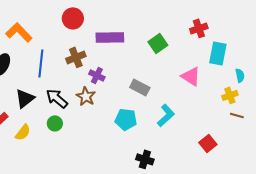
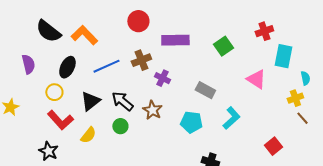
blue line: (41, 63) -> (106, 66), turned 60
brown star: (86, 96) -> (152, 110), moved
brown line: (237, 115) -> (302, 118), turned 32

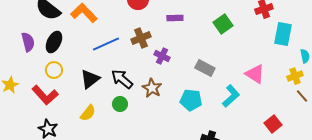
purple rectangle: (175, 40) -> (175, 18), size x0.6
black ellipse: (67, 67) -> (54, 42), moved
pink triangle: (256, 79) -> (255, 74), moved
red L-shape: (60, 120) -> (45, 95), moved

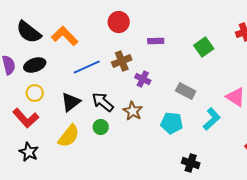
black ellipse: (54, 42) -> (35, 65), turned 45
yellow semicircle: (88, 113) -> (69, 136), size x1.4

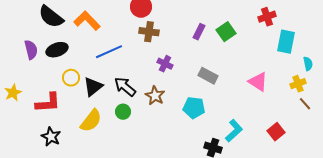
purple rectangle: (156, 41) -> (199, 32), moved, turned -63
brown cross: (122, 61) -> (149, 32), moved, turned 30
yellow circle: (35, 93) -> (71, 78), moved
red L-shape: (26, 118) -> (48, 103), turned -52
cyan L-shape: (212, 119) -> (234, 131), moved

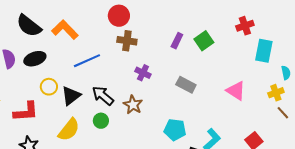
cyan pentagon: (194, 108) -> (175, 130), moved

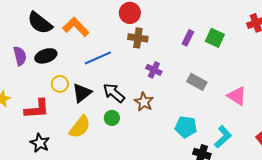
green square: (204, 41) -> (215, 38), turned -30
pink triangle: (236, 91) -> (237, 96), moved

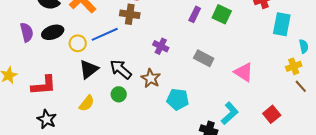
brown cross: (138, 38) -> (130, 14), moved
yellow circle: (60, 84) -> (78, 43), moved
yellow semicircle: (80, 127) -> (87, 103), size x0.7
cyan pentagon: (186, 127) -> (178, 99), moved

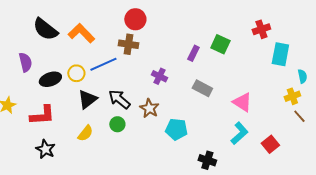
purple rectangle: (195, 14) -> (193, 53), moved
black ellipse: (53, 32) -> (50, 79), moved
cyan L-shape: (230, 113) -> (239, 133), moved

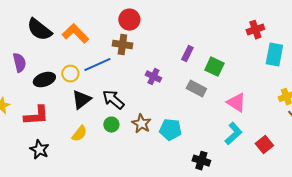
green square: (220, 44) -> (214, 67), moved
brown star: (149, 108) -> (141, 124), moved

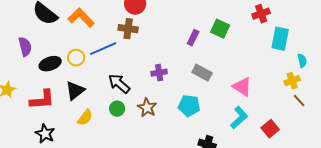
green square: (214, 67) -> (220, 29), moved
purple cross: (153, 77) -> (159, 73), moved, turned -35
black triangle: (81, 100) -> (75, 91), moved
cyan pentagon: (170, 130) -> (189, 106), moved

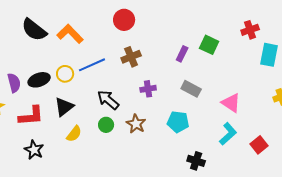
brown cross: (128, 29) -> (131, 57), moved, turned -30
purple semicircle: (25, 47) -> (14, 83), moved

